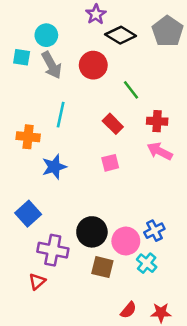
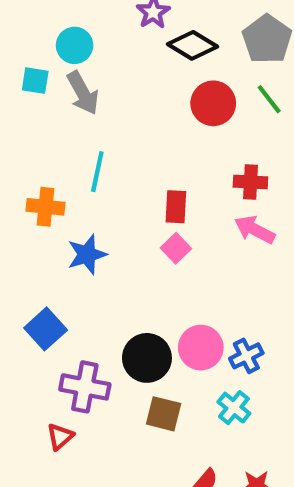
red circle: (93, 65) -> (213, 103), moved
green line: (131, 90) -> (269, 99), moved
red rectangle: (113, 124) -> (176, 207), moved, turned 48
pink square: (110, 163) -> (176, 248), turned -30
pink circle: (126, 241) -> (201, 348), moved

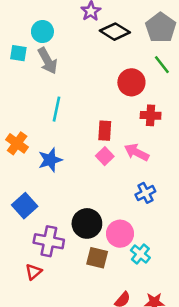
red circle: (213, 103) -> (131, 82), moved
orange cross: (46, 207) -> (17, 143), moved, turned 30
pink arrow: (255, 230) -> (137, 152), moved
pink circle: (201, 348) -> (120, 234), moved
blue cross: (246, 356) -> (145, 193), moved

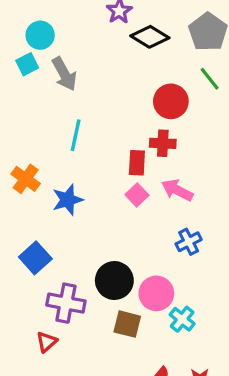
cyan circle: (42, 32) -> (40, 35), moved
cyan square: (18, 53) -> (27, 64), turned -36
red cross: (151, 115) -> (163, 143), moved

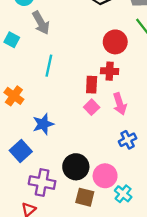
cyan square: (27, 64) -> (12, 40), moved, turned -35
pink arrow: (177, 190) -> (120, 104), turned -135
blue star: (68, 200) -> (43, 124), moved

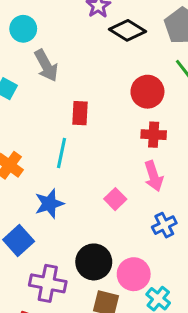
cyan line: (49, 66) -> (62, 153), moved
red cross: (110, 71) -> (154, 135), moved
red rectangle: (92, 85) -> (80, 113), moved
pink square: (92, 107) -> (115, 199), moved

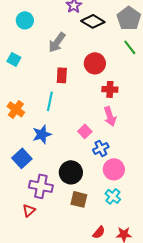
gray arrow: (46, 66) -> (57, 42), moved, turned 65
red circle: (147, 92) -> (95, 63), moved
blue cross: (164, 225) -> (101, 148), moved
pink circle: (134, 274) -> (114, 169), moved

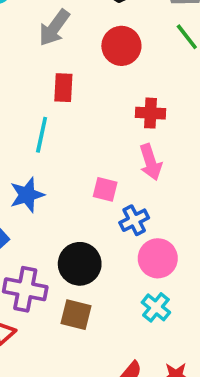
red circle: (95, 63) -> (121, 46), moved
pink square: (85, 131) -> (105, 189), turned -32
brown square: (79, 199) -> (76, 315), moved

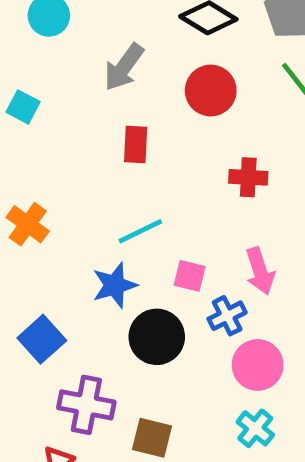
cyan line: (42, 135) -> (140, 231), moved, turned 52
pink arrow: (151, 162) -> (260, 271), moved
blue star: (27, 195) -> (115, 285), moved
black circle: (80, 264) -> (157, 337), moved

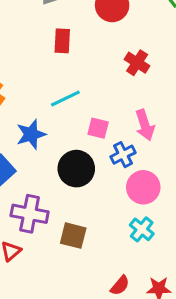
red cross: (248, 177) -> (137, 63), turned 30
blue star: (115, 285) -> (31, 134), moved

